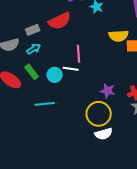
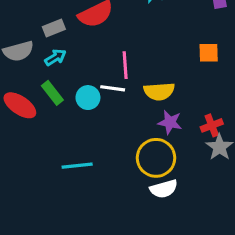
yellow semicircle: (119, 36) -> (159, 91), moved
cyan line: (45, 104) -> (77, 166), moved

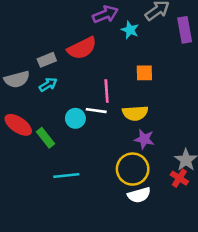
orange square: (209, 53) -> (144, 73), moved
green rectangle: (52, 93) -> (45, 138), moved
red cross: (212, 125) -> (179, 178), moved, turned -36

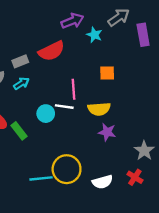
yellow circle: (133, 169) -> (67, 169), moved
cyan line: (66, 176) -> (41, 178), moved
red cross: (179, 178) -> (135, 177), moved

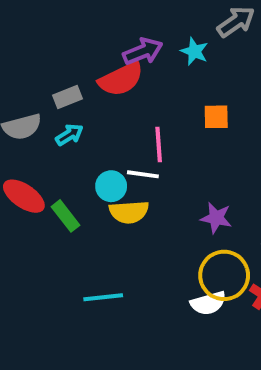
purple arrow: (72, 21) -> (143, 51), moved
yellow semicircle: (99, 109) -> (129, 212), moved
yellow circle: (67, 169) -> (224, 275), moved

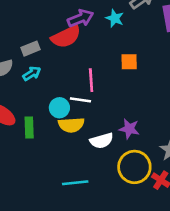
green rectangle: (66, 216) -> (29, 127), turned 36
cyan line: (103, 297) -> (75, 183), moved
white semicircle: (208, 303) -> (102, 141), moved

